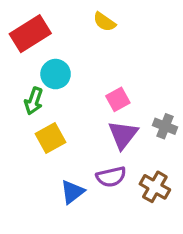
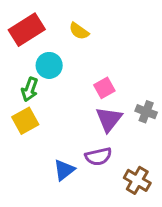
yellow semicircle: (104, 22) -> (79, 31), moved
yellow square: (51, 138) -> (25, 121), moved
brown cross: (155, 187) -> (137, 180), moved

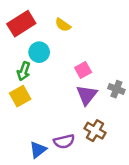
purple semicircle: (98, 156) -> (64, 141), moved
blue triangle: (64, 170) -> (38, 150), moved
brown cross: (137, 180) -> (95, 131), moved

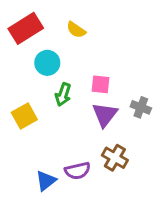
pink square: (83, 70) -> (101, 84), turned 35
green arrow: (24, 71) -> (63, 94), moved

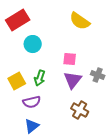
yellow semicircle: (76, 30) -> (80, 21), moved, size x1.5
green arrow: (63, 94) -> (40, 78), moved
purple semicircle: (77, 171) -> (32, 102), moved

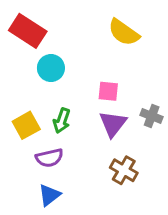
red rectangle: (18, 20) -> (28, 31), turned 65

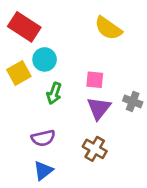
green arrow: (62, 121) -> (54, 93), moved
yellow square: (26, 125) -> (19, 73), moved
brown cross: (124, 170) -> (95, 149), moved

